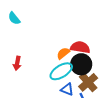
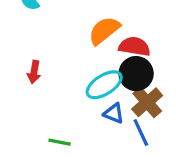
orange semicircle: (63, 53) -> (104, 31), moved, size x1.5

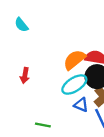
orange semicircle: (104, 31) -> (74, 60), moved

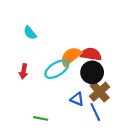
cyan semicircle: (21, 25) -> (30, 33), moved
cyan ellipse: (74, 85) -> (57, 69), moved

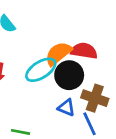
black circle: (92, 72) -> (69, 75), moved
brown cross: (100, 92) -> (95, 98), turned -30

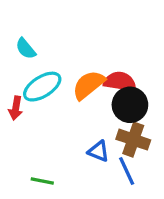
cyan ellipse: (41, 70) -> (42, 87), moved
black circle: (69, 75) -> (130, 105), moved

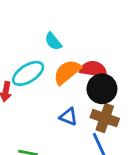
cyan semicircle: (26, 49) -> (53, 41), moved
blue triangle: (98, 151) -> (68, 117), moved

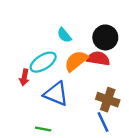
black circle: (102, 89) -> (105, 37), moved
blue triangle: (68, 117) -> (56, 94), moved, size x1.6

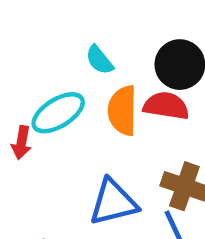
orange semicircle: (76, 61) -> (122, 110), turned -50
blue triangle: (56, 94) -> (113, 202), moved, turned -36

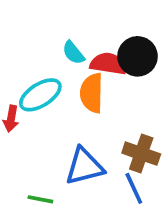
red semicircle: (166, 106) -> (108, 64), moved

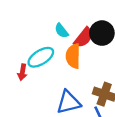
red semicircle: (108, 64) -> (83, 38), turned 120

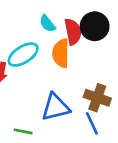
red semicircle: (83, 38) -> (73, 32), turned -50

